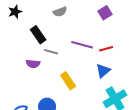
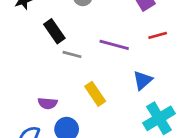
red line: (106, 49) -> (158, 35), moved
purple semicircle: (33, 64) -> (48, 103), moved

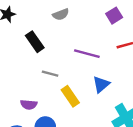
gray line: (72, 54) -> (50, 74), moved
blue triangle: (143, 80) -> (101, 84), moved

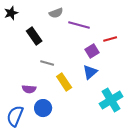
purple square: (114, 16) -> (92, 51), moved
purple line: (87, 54) -> (79, 25), moved

